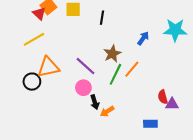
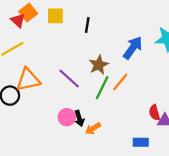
blue arrow: (143, 38) -> (133, 48), size x1.5
pink circle: (83, 88) -> (67, 117), moved

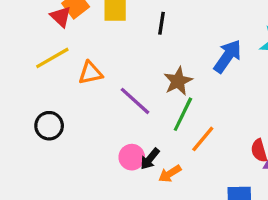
orange triangle: (28, 80) -> (90, 73), moved, size x0.7
orange line: (120, 82) -> (203, 139), moved
black arrow: (79, 118) -> (150, 159), turned 56

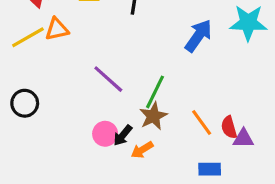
orange triangle: (90, 73) -> (57, 29), moved
brown star: (178, 81) -> (153, 116), moved
orange line: (203, 139) -> (202, 122), moved, turned -76

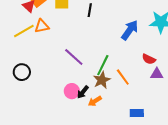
orange line: (202, 122) -> (123, 77), moved
red semicircle: (229, 127) -> (149, 59), moved, turned -48
purple triangle: (243, 139) -> (157, 74), moved

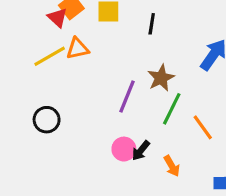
purple line: (74, 57) -> (127, 96), turned 70
brown star: (102, 80) -> (161, 78), moved
orange arrow: (95, 101) -> (172, 166), moved, turned -88

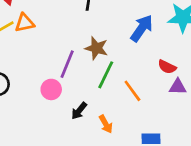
brown star: (161, 78) -> (96, 48), turned -30
pink circle: (124, 149) -> (51, 89), moved

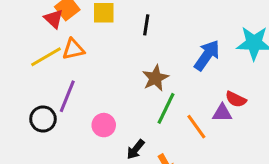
brown star: (96, 48) -> (155, 78), turned 30
purple line: (67, 64) -> (67, 96), moved
purple triangle: (178, 87) -> (222, 113), moved

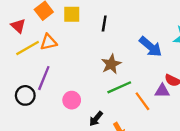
red triangle: (54, 19) -> (18, 26), moved
blue arrow: (207, 55) -> (151, 47), turned 95
green line: (166, 108) -> (119, 87), turned 40

